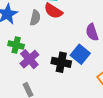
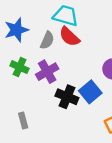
purple cross: (29, 59) -> (47, 72), moved

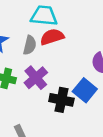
red semicircle: (69, 37) -> (52, 37), turned 130

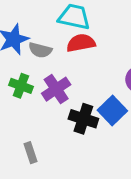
gray semicircle: (30, 45) -> (40, 50), moved, turned 84

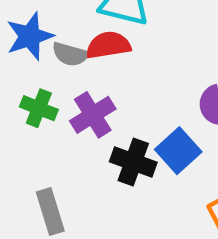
red semicircle: (81, 43) -> (108, 45), moved
gray rectangle: (30, 153) -> (50, 212), size x1.4

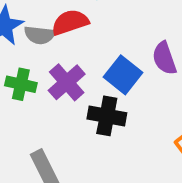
blue square: (178, 151) -> (123, 75), moved

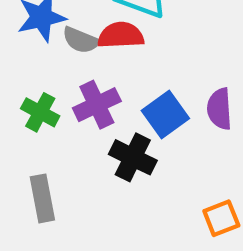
green cross: (21, 84) -> (40, 112), moved

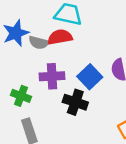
purple cross: (97, 105) -> (52, 76), turned 30
green cross: (40, 112) -> (21, 96), moved

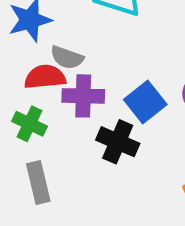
red semicircle: (60, 37) -> (45, 77), moved
gray semicircle: (39, 43) -> (67, 58), moved

